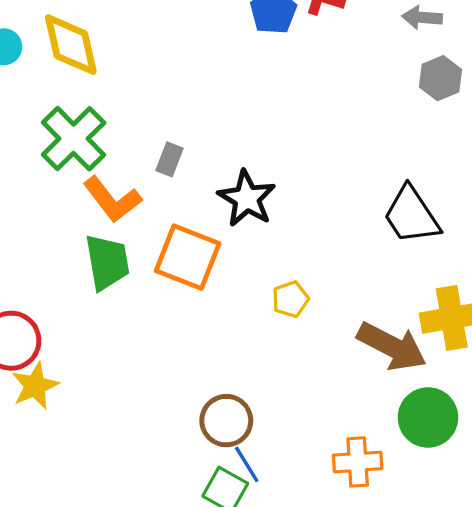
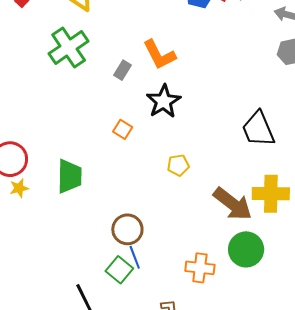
orange L-shape: (112, 199) -> (159, 55), moved
orange square: (188, 257) -> (123, 129), size x0.5
green trapezoid: (107, 262) -> (70, 176), moved
yellow star: (35, 386) -> (19, 188), size x0.7

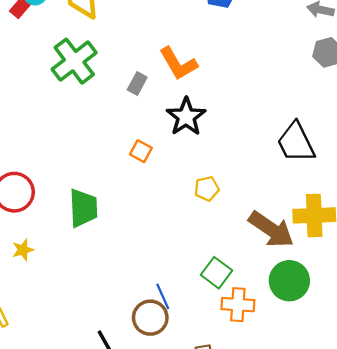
yellow star: (19, 188) -> (23, 250), moved
brown circle: (127, 229) -> (150, 318), moved
green square: (119, 270) -> (216, 273), moved

